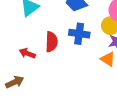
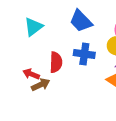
brown arrow: (15, 82) -> (41, 85), moved

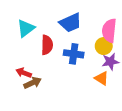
blue trapezoid: (81, 21) -> (70, 23), turned -70
red semicircle: (56, 62) -> (47, 45), moved

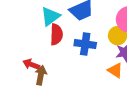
cyan triangle: (26, 28) -> (50, 16), moved
brown arrow: (33, 83) -> (41, 75), turned -54

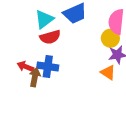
red semicircle: (56, 34) -> (50, 37), turned 72
blue cross: (85, 44) -> (48, 67), moved

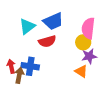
red semicircle: (50, 37) -> (47, 41), moved
red arrow: (25, 67) -> (11, 66), turned 56

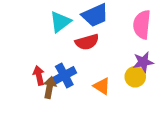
yellow circle: (83, 42) -> (135, 77), moved
blue cross: (30, 66) -> (64, 75), turned -36
orange triangle: (81, 71) -> (102, 86), moved

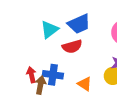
blue cross: (64, 75) -> (53, 75), turned 36

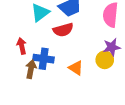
red arrow: (31, 75) -> (22, 46), moved

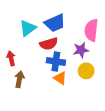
purple star: (112, 47) -> (81, 50), moved
blue cross: (44, 59) -> (56, 61), moved

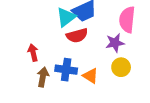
cyan triangle: (28, 28) -> (66, 17), moved
blue cross: (56, 61) -> (66, 70), moved

